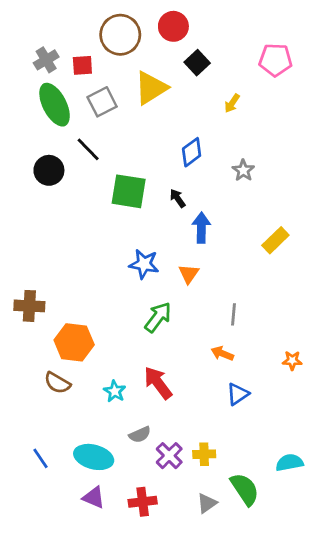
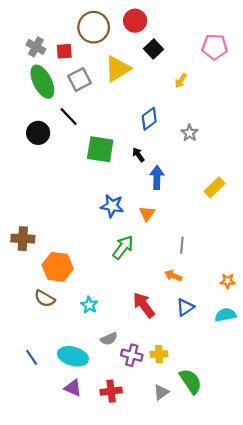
gray cross: (46, 60) -> (36, 47), turned -30
red arrow: (158, 383) -> (144, 305), moved
purple cross: (169, 456) -> (132, 355), turned -30
cyan semicircle: (289, 463) -> (225, 315), moved

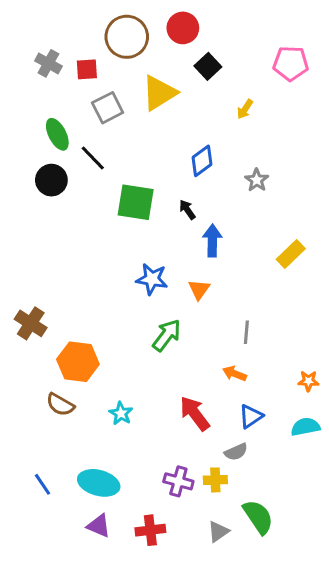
green ellipse: (42, 82) -> (57, 134), moved, size x0.7
brown cross: (23, 239) -> (31, 323), turned 30
gray semicircle: (109, 339) -> (236, 452), moved

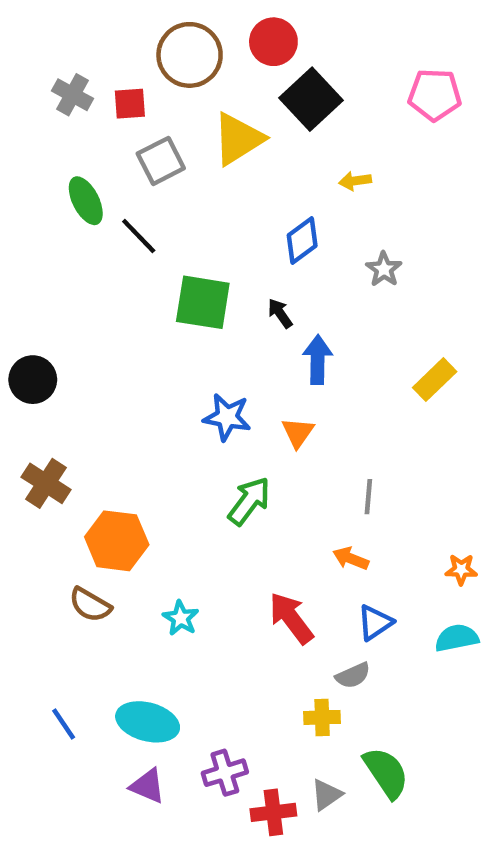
black square: (208, 66) -> (311, 99), size x1.5
yellow arrow: (245, 109) -> (355, 181), moved, turned 48
black circle: (51, 180) -> (33, 380), moved
purple cross: (178, 481) -> (225, 773), moved, turned -32
red cross: (150, 530) -> (273, 812), moved

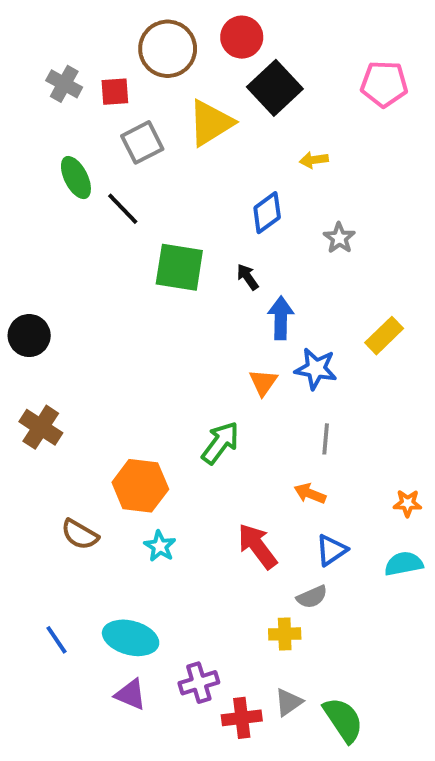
blue star: (227, 417) -> (316, 369), moved
orange hexagon: (117, 541) -> (140, 486), moved
green semicircle: (386, 773) -> (343, 720), moved

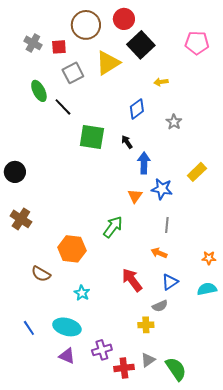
cyan star: (160, 546) -> (82, 293), moved

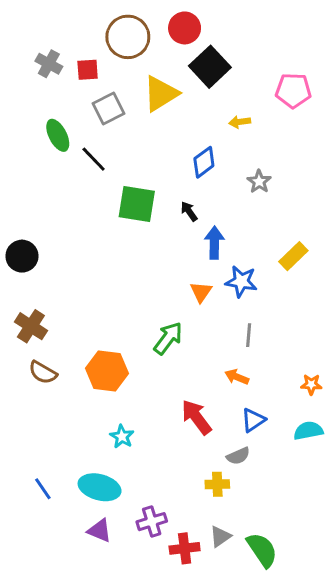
pink pentagon: (197, 43) -> (293, 91), moved
brown semicircle: (41, 274) -> (43, 372), moved

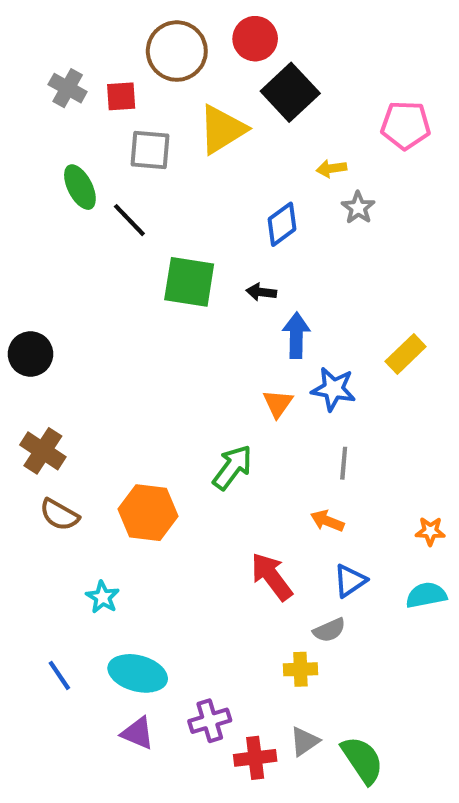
gray square: (108, 108) -> (150, 150), turned 32
gray star: (259, 182) -> (358, 208), moved
black arrow: (189, 211) -> (261, 292), turned -48
cyan star: (122, 437) -> (103, 597), moved

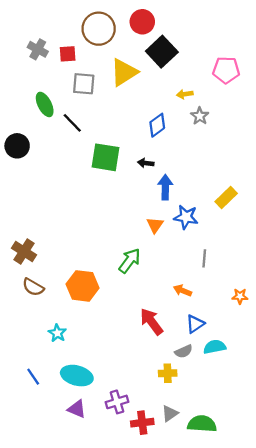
black circle: (30, 354) -> (17, 146), moved
gray line: (344, 463) -> (204, 258), moved
cyan semicircle: (426, 595) -> (215, 347), moved
green semicircle: (362, 760) -> (202, 424), turned -52

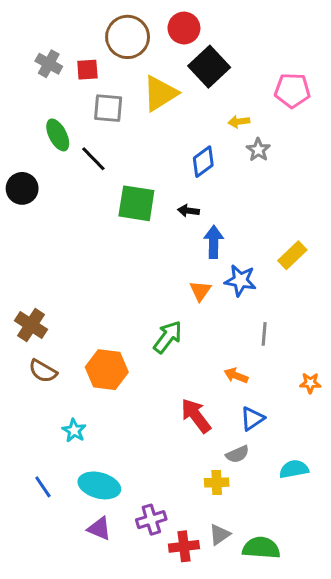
cyan semicircle: (215, 347) -> (294, 469), moved

